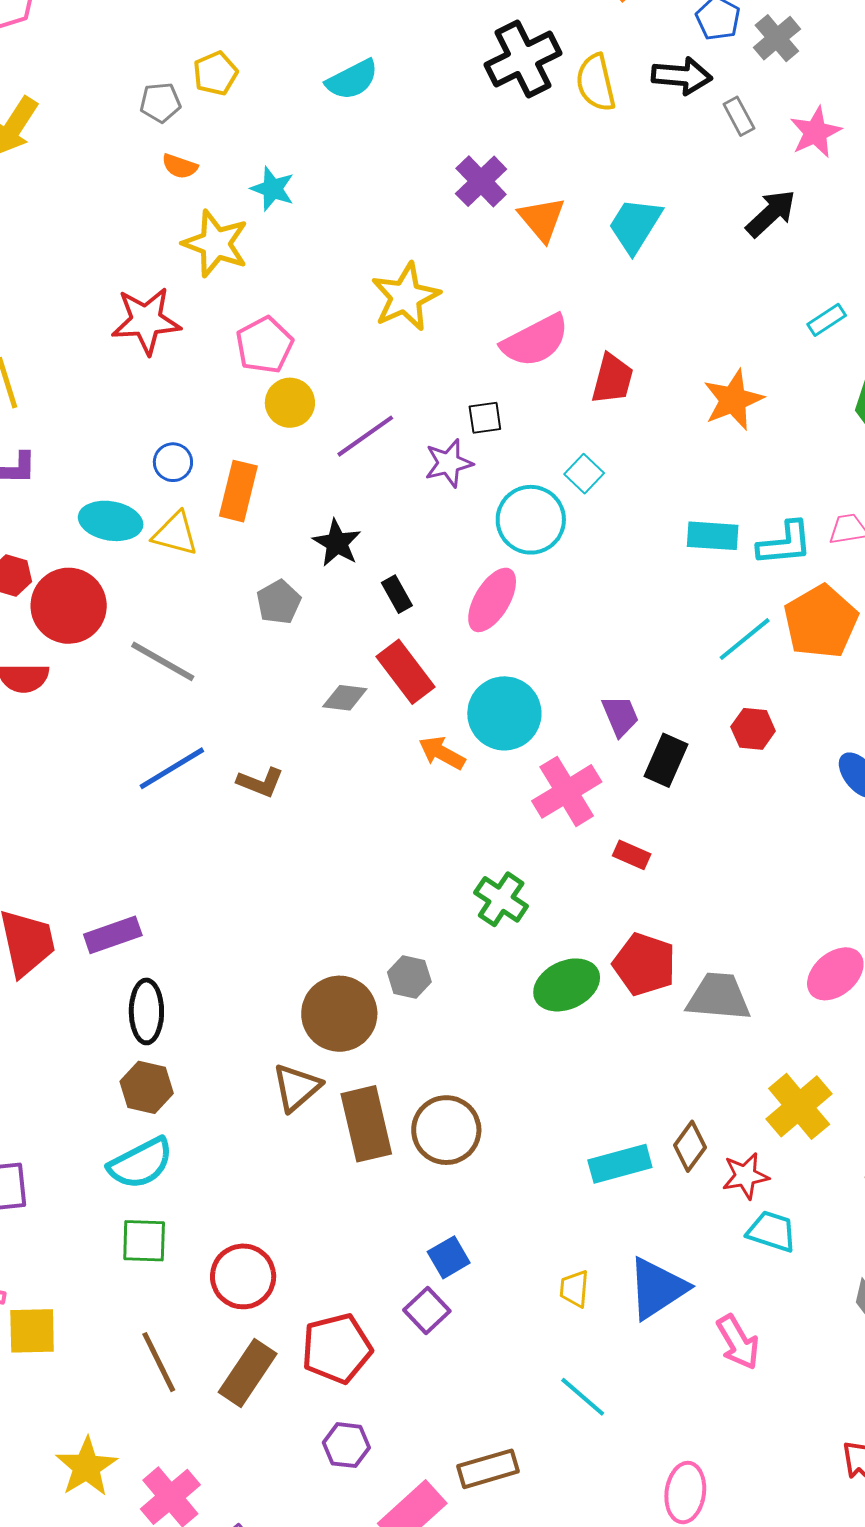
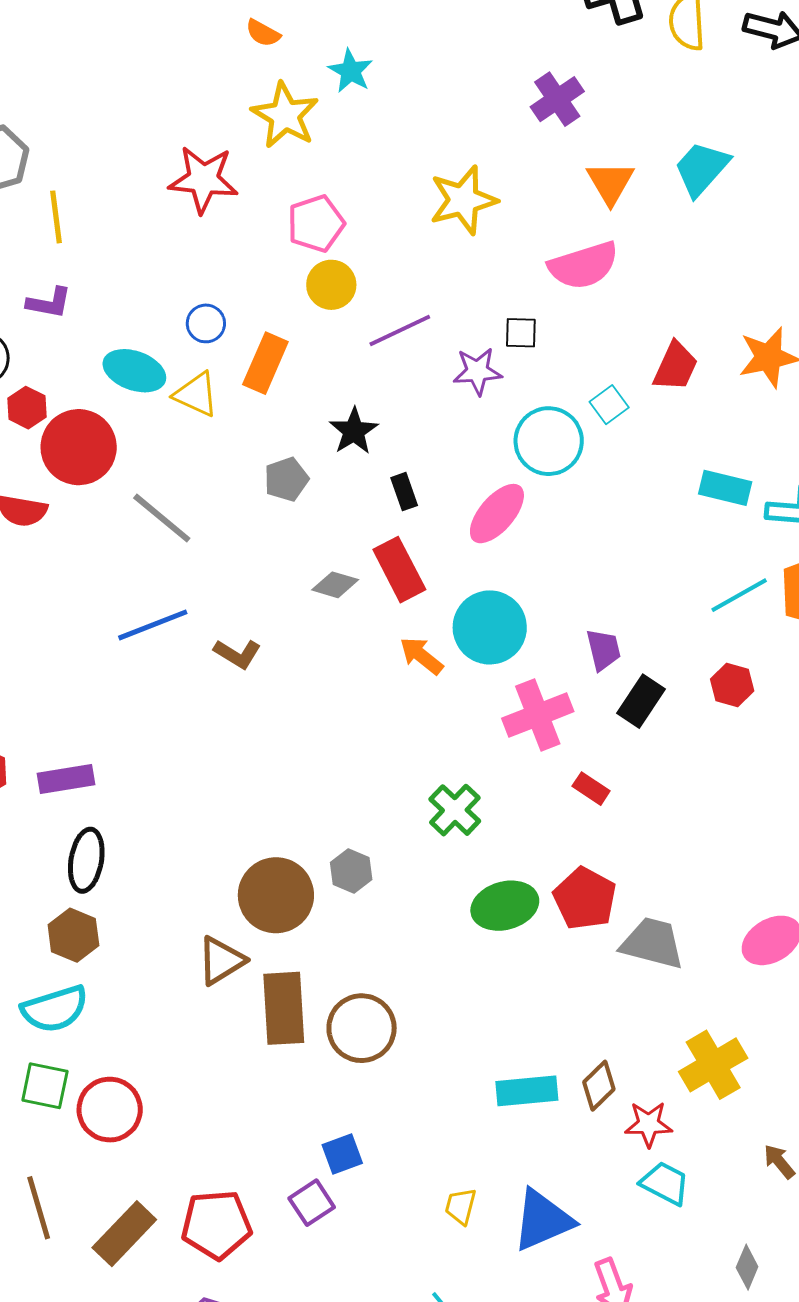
orange triangle: (542, 219) -> (610, 183), moved
red trapezoid: (612, 379) -> (675, 366), moved
red circle: (243, 1276) -> (110, 1110), moved

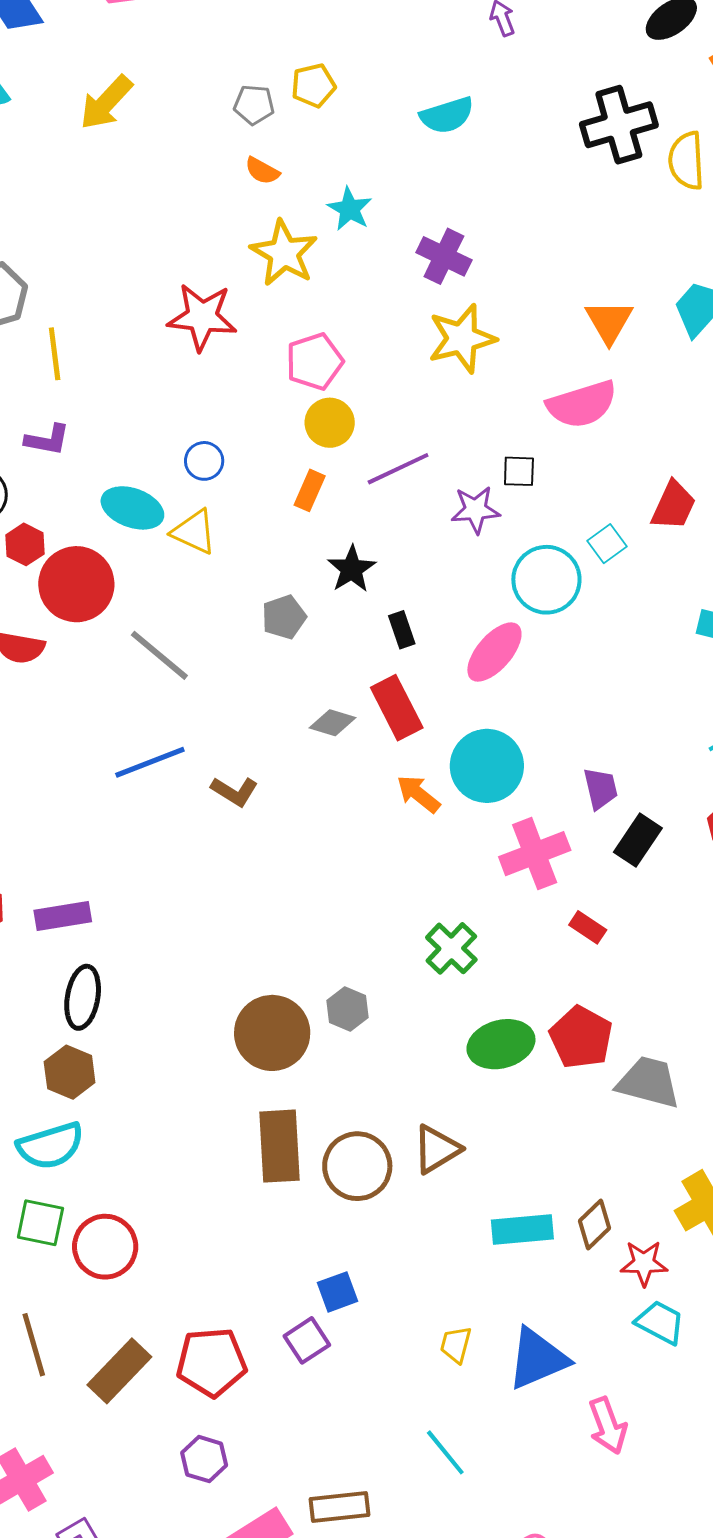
purple cross: (557, 99) -> (444, 256), moved, turned -30
orange rectangle: (265, 363) -> (310, 490), moved, size x0.7
brown triangle: (221, 961) -> (437, 1149), moved

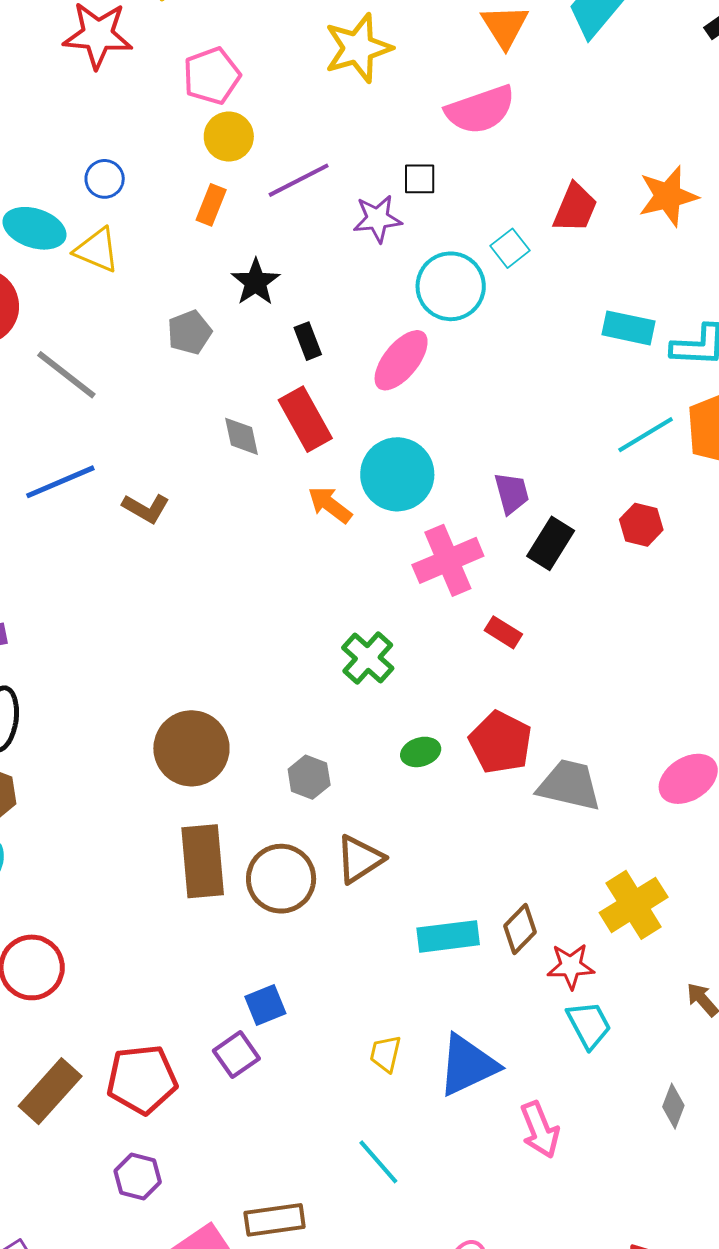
gray diamond: (332, 723) -> (242, 436), turned 63
gray hexagon: (347, 1009) -> (309, 777), moved
green ellipse: (501, 1044) -> (421, 752), size x0.6
cyan trapezoid: (660, 1322) -> (589, 1025), turned 36

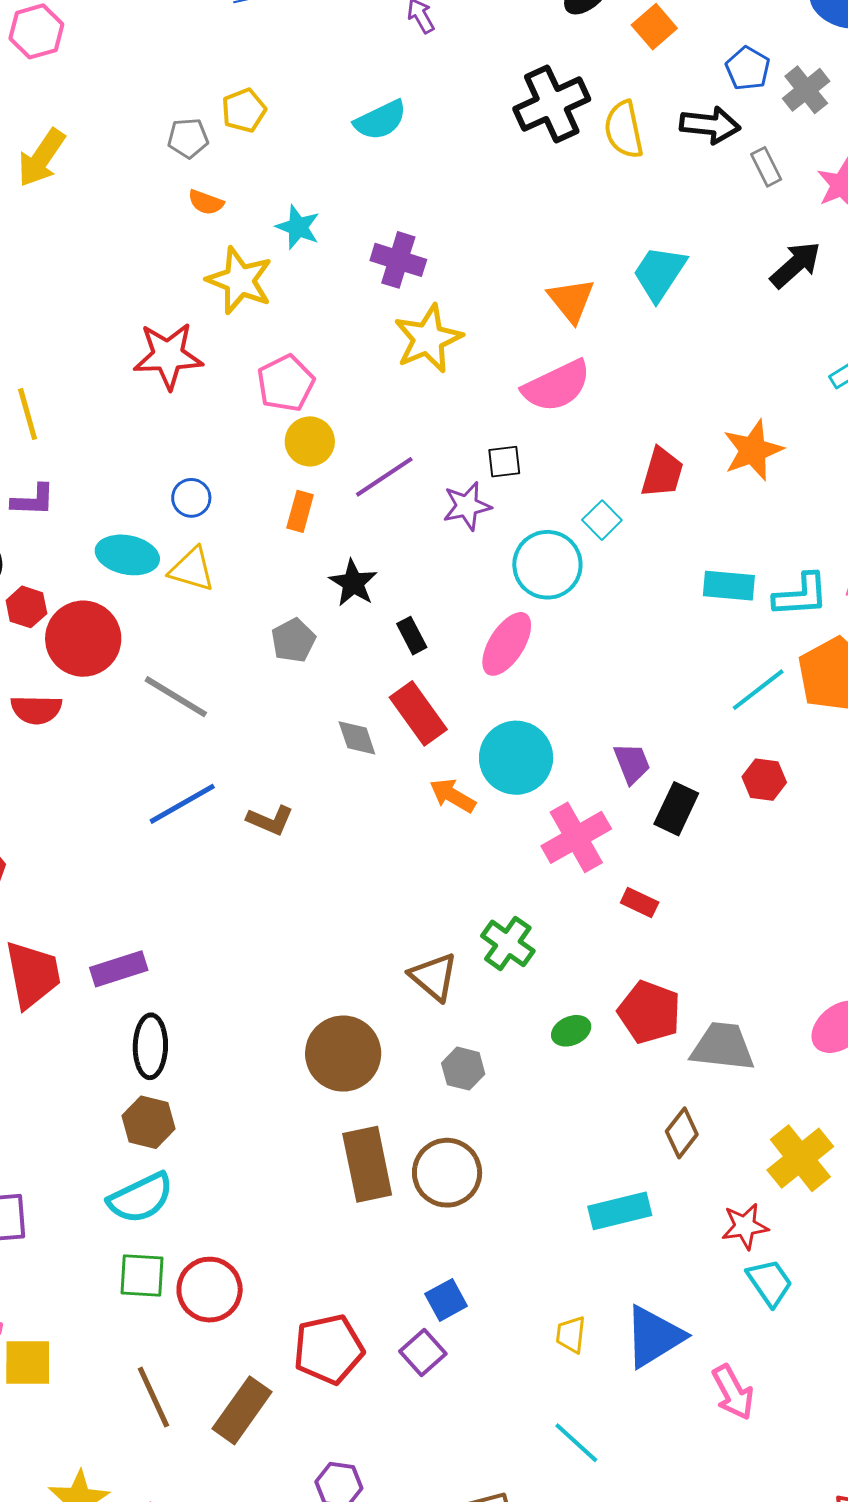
brown triangle: (360, 859) -> (434, 977), moved, turned -40
brown diamond: (520, 929) -> (682, 1133), moved
red pentagon: (142, 1079) -> (329, 1349), moved

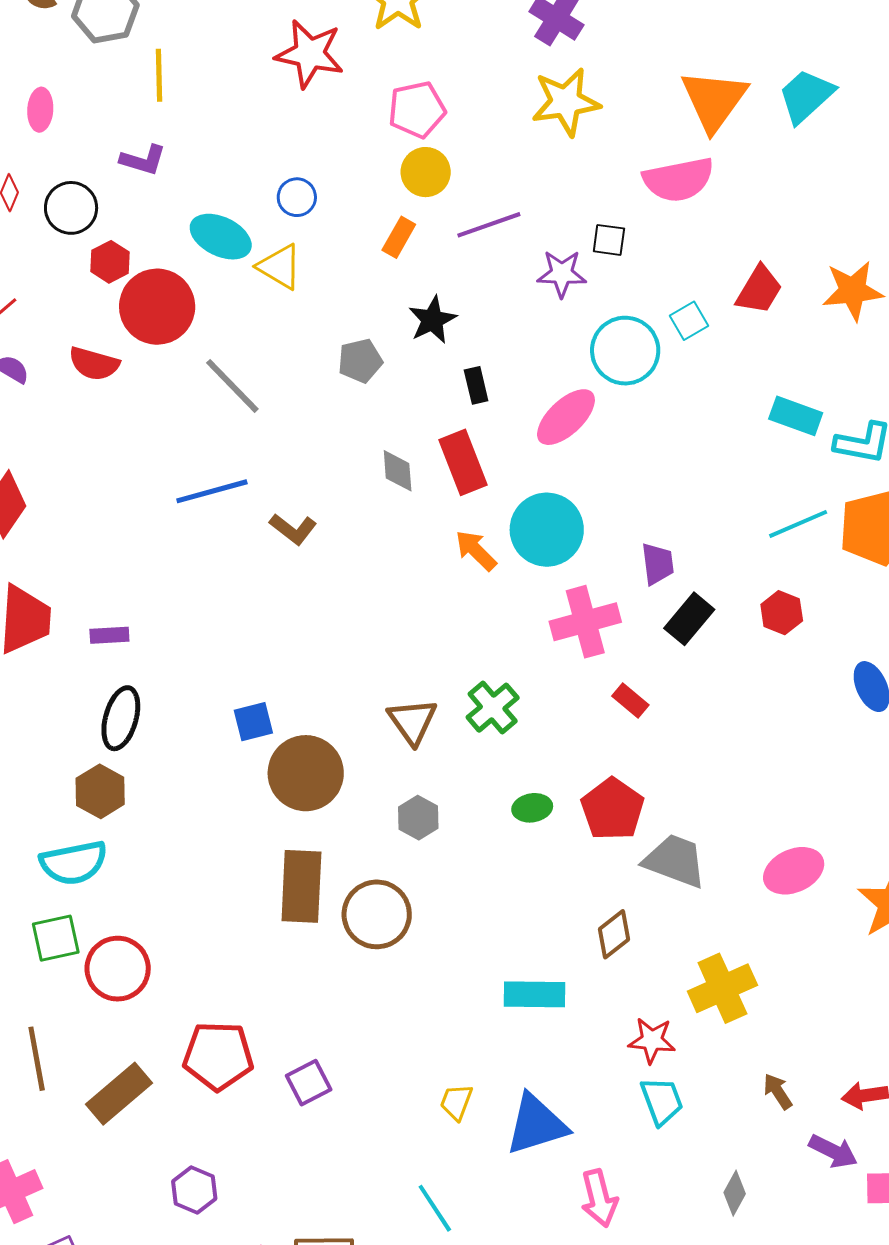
orange triangle: (571, 300) -> (714, 100), size x1.4
purple rectangle: (119, 969) -> (109, 635), size x0.7
green square: (142, 1275) -> (56, 938), turned -30
blue square: (446, 1300) -> (253, 722), moved

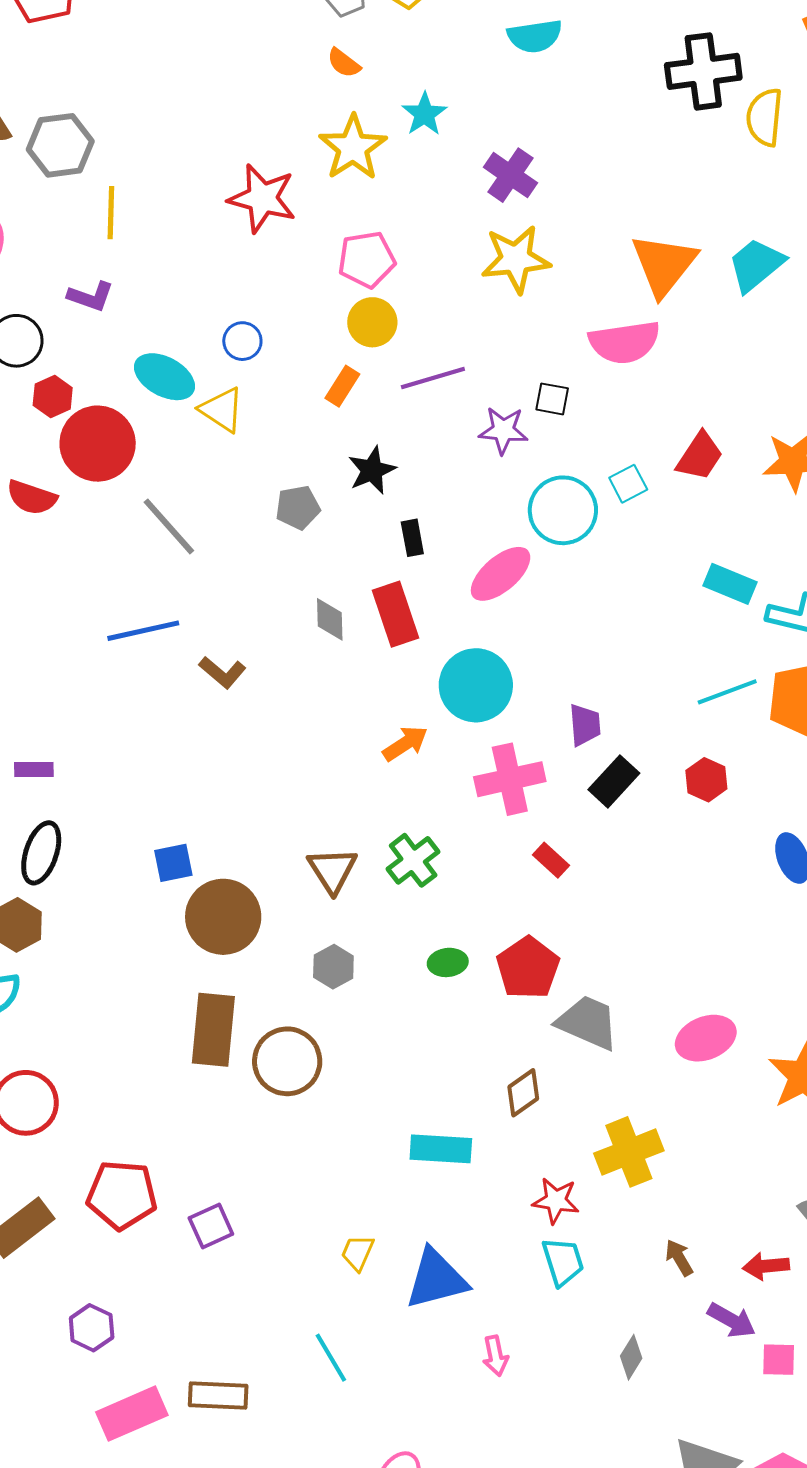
orange arrow: (476, 550) -> (405, 743), moved, turned 99
pink arrow: (599, 1198) -> (495, 1356), size x0.7

